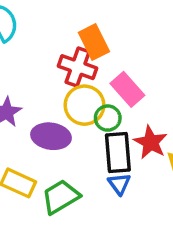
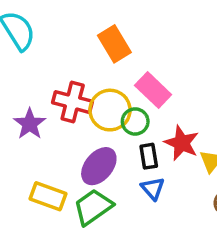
red cross: (78, 67) -> (73, 102), moved
purple ellipse: (51, 136) -> (99, 166), moved, turned -54
black rectangle: (118, 152) -> (149, 156), size x0.6

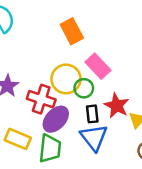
red cross: (73, 102) -> (41, 99), moved
blue triangle: (153, 189) -> (94, 137), size x1.6
green trapezoid: (93, 207) -> (50, 148), turned 128

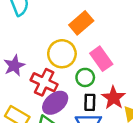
orange rectangle: (72, 31) -> (81, 23), turned 70
yellow circle: (66, 79) -> (62, 54), moved

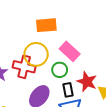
orange rectangle: (81, 23) -> (46, 25), turned 48
red cross: (44, 82) -> (24, 67), moved

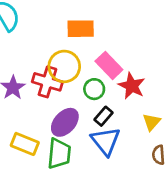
red star: (87, 82) -> (132, 86), moved
black rectangle: (68, 90) -> (103, 116), turned 48

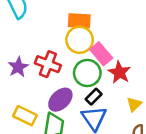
yellow circle: (64, 66) -> (80, 40), moved
green circle: (94, 89) -> (87, 73), size x1.5

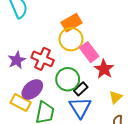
orange rectangle: (79, 21) -> (72, 23), turned -36
green circle: (87, 73) -> (68, 79), moved
purple ellipse: (60, 100) -> (32, 89), moved

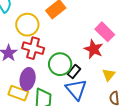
yellow circle: (71, 39) -> (27, 25), moved
pink rectangle: (89, 52) -> (105, 32), moved
purple ellipse: (32, 89) -> (28, 79), turned -30

